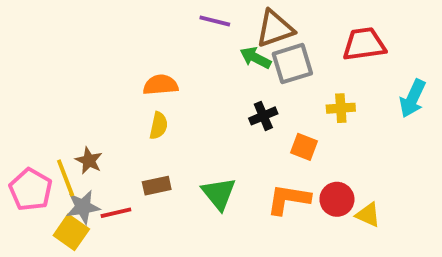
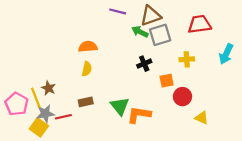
orange square: (304, 147) -> (167, 81), turned -32
orange L-shape: (288, 199) -> (139, 115), moved
red circle: (337, 199) -> (182, 97), moved

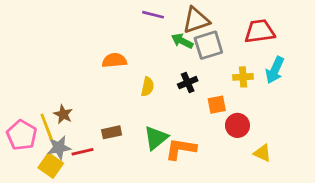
cyan arrow: (226, 54) -> (275, 70), moved
yellow semicircle: (87, 69) -> (148, 87), moved
green triangle: (120, 106) -> (156, 138), turned 30

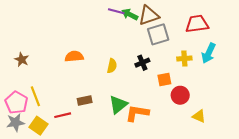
green arrow: (182, 41) -> (130, 14), moved
orange semicircle: (114, 60) -> (74, 56), moved
brown star: (63, 114) -> (22, 60), moved
gray star: (59, 148) -> (15, 122), moved

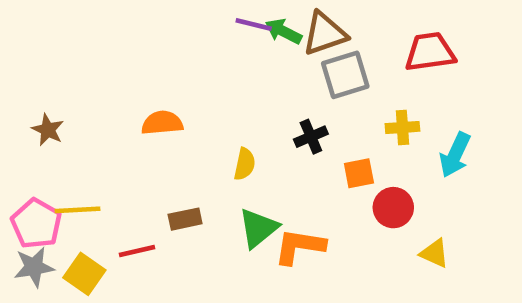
cyan arrow: (209, 53) -> (455, 155), moved
yellow semicircle: (112, 66) -> (245, 164), moved
yellow line: (35, 96) -> (77, 210), turned -72

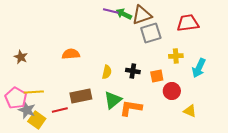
black cross: (311, 137) -> (133, 71), moved, turned 32
brown rectangle: (185, 219) -> (81, 96), size x1.5
gray star: (34, 267) -> (27, 110), moved, turned 30

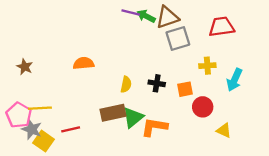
brown rectangle: (81, 96) -> (113, 113), moved

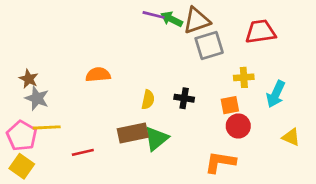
orange square: (185, 89) -> (230, 105), moved
orange L-shape: (154, 127) -> (220, 162), moved
gray star: (32, 129) -> (37, 98), moved
yellow triangle: (224, 130) -> (291, 137), moved
yellow square: (43, 141) -> (22, 166), moved

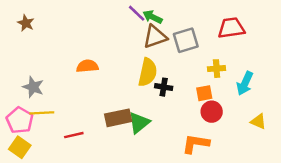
purple line: (154, 15) -> (137, 13), turned 30
brown triangle: (197, 21) -> (155, 37), moved
brown star: (29, 79) -> (26, 23), moved
yellow semicircle: (148, 100) -> (148, 72), moved, size x1.6

